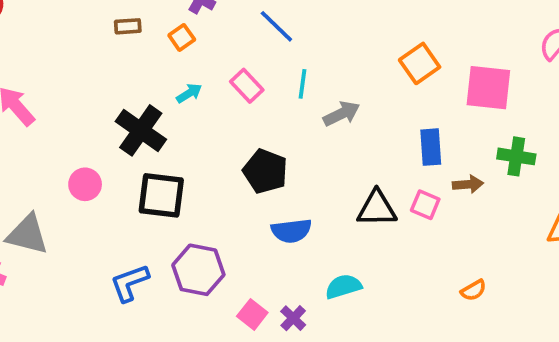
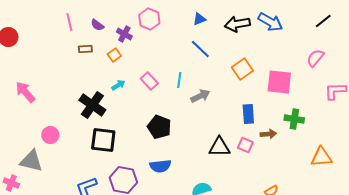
blue line: (276, 26) -> (200, 49), moved
pink circle: (85, 184) -> (50, 135), moved
blue semicircle: (291, 231) -> (160, 166), moved

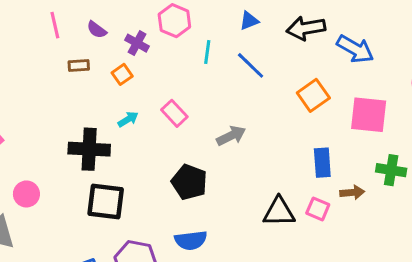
blue arrow: (270, 22) -> (355, 49), moved
cyan line: (179, 80) -> (207, 52), moved
gray arrow: (200, 96) -> (231, 136), moved
black cross: (92, 105) -> (89, 149), turned -32

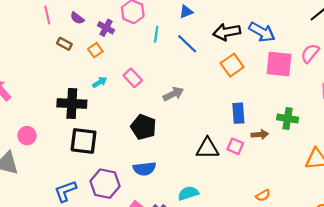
black arrow: (306, 28) -> (227, 32), moved
brown rectangle: (79, 65) -> (64, 44), turned 32
pink square: (369, 115) -> (279, 64), moved

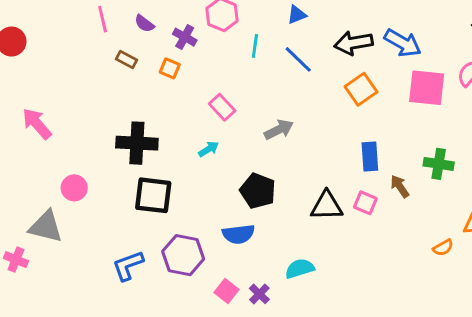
orange square: (95, 50) -> (170, 68), turned -32
cyan arrow: (100, 82) -> (209, 149), moved
black pentagon: (143, 127) -> (258, 191), moved
brown arrow: (260, 135) -> (400, 186), turned -119
orange semicircle: (263, 195) -> (443, 248), moved

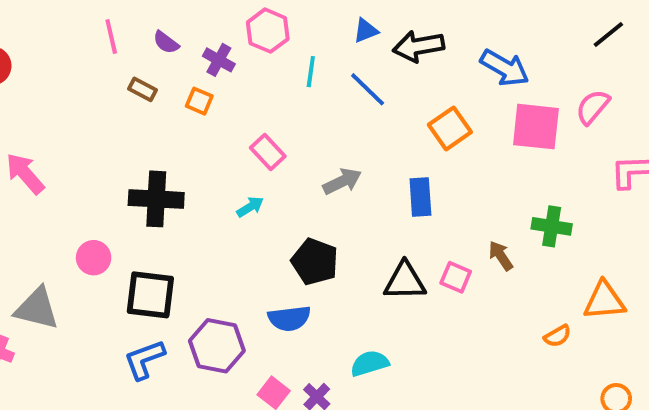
black arrow: (353, 43) -> (418, 46), moved
blue rectangle: (370, 157) -> (420, 197), moved
pink circle: (74, 188) -> (94, 258), moved
black square: (153, 195) -> (150, 295), moved

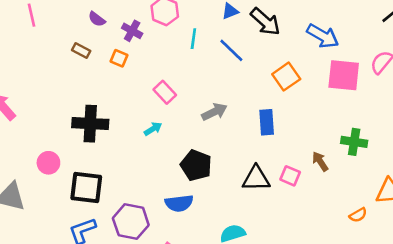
pink line: (111, 36) -> (31, 15), moved
black arrow: (418, 46) -> (265, 22), turned -128

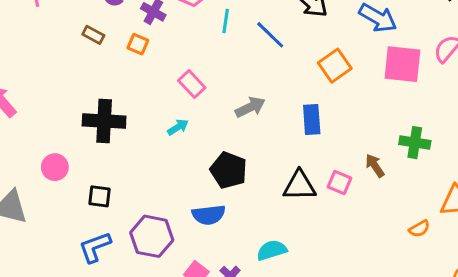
black square: (86, 188) -> (99, 196), size x0.6

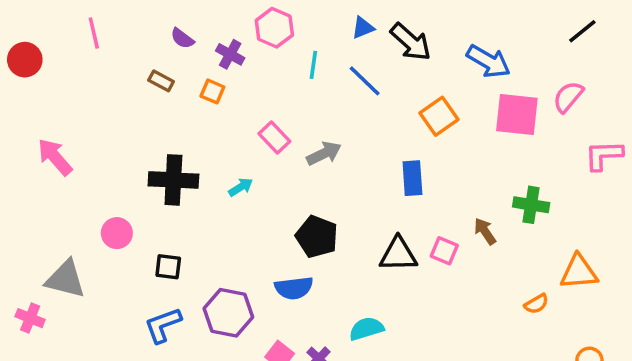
gray arrow: (250, 107) -> (324, 153), moved
cyan arrow: (178, 127) -> (241, 187), moved

